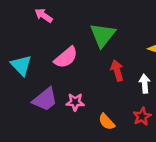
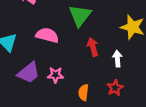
pink semicircle: (66, 57) -> (47, 35), turned -125
orange semicircle: (107, 122) -> (83, 92), turned 49

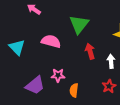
purple trapezoid: (29, 73) -> (35, 85), moved
orange semicircle: (83, 92) -> (74, 90), moved

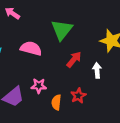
red arrow: (90, 51) -> (74, 59), turned 56
red star: (109, 86) -> (78, 96), moved

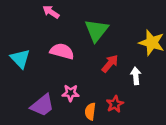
pink arrow: (12, 13) -> (51, 12), moved

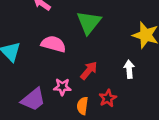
red arrow: (110, 64) -> (89, 70), moved

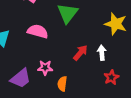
red arrow: (89, 70) -> (80, 53), moved
red star: (108, 98) -> (111, 77), moved

